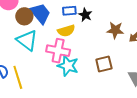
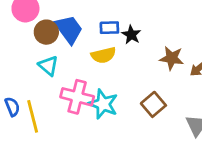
cyan triangle: (27, 40) -> (48, 66), size x0.7
pink cross: (58, 51) -> (77, 97), moved
brown square: (104, 64) -> (153, 104), turned -30

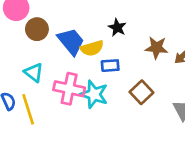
blue rectangle: (109, 28) -> (110, 66), moved
blue trapezoid: (69, 29) -> (71, 41), moved
cyan triangle: (48, 66) -> (34, 73), moved

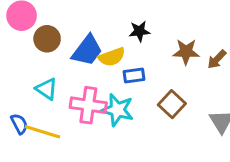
black star: (117, 27) -> (139, 31), turned -30
blue trapezoid: (71, 41) -> (87, 50), turned 80
yellow line: (28, 109) -> (42, 132), turned -52

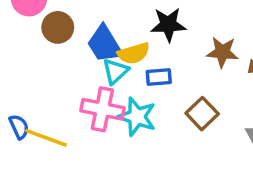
black star: (139, 31) -> (168, 25), size x1.4
blue trapezoid: (87, 50) -> (105, 44), turned 108
cyan triangle: (46, 89) -> (115, 71), moved, turned 40

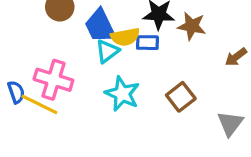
brown star: (222, 52) -> (192, 26), moved
blue rectangle: (159, 77) -> (147, 43), moved
pink cross: (102, 109) -> (53, 80), moved

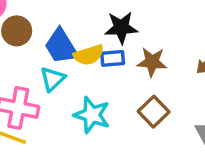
brown star: (192, 26) -> (152, 62), moved
cyan triangle: (107, 51) -> (53, 79), moved

